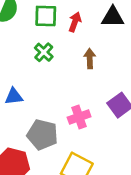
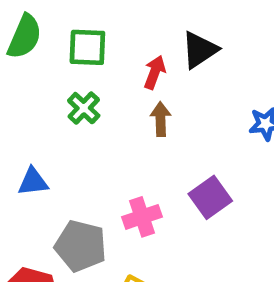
black triangle: (113, 17) -> (200, 50), turned -35
red arrow: (75, 22) -> (155, 72), moved

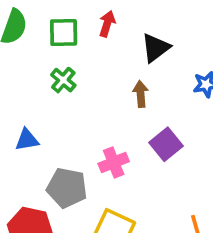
black triangle: (200, 50) -> (155, 48), moved
red arrow: (155, 72) -> (107, 24), moved
brown arrow: (161, 119) -> (141, 94), moved

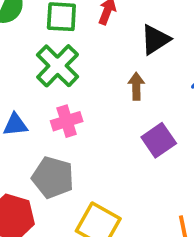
green cross: (63, 80) -> (58, 66), size x1.6
pink cross: (114, 162) -> (67, 121), moved

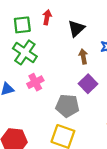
brown arrow: (136, 86) -> (83, 56), moved
gray pentagon: (53, 177) -> (67, 106), moved

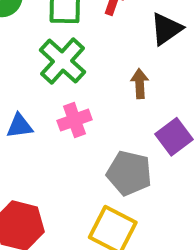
brown arrow: (83, 56) -> (140, 84), moved

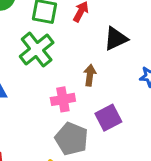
pink cross: (74, 120) -> (63, 99), moved

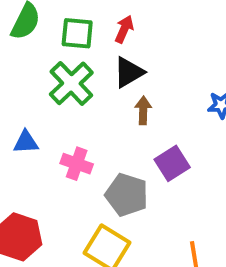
black triangle: (116, 39) -> (129, 72), moved
pink cross: (63, 99) -> (77, 164), moved, turned 35

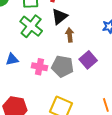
gray pentagon: (127, 195) -> (63, 66), moved

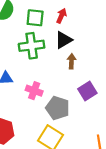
green cross: (31, 26) -> (32, 46), turned 35
gray pentagon: (63, 66) -> (58, 108), moved

